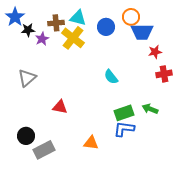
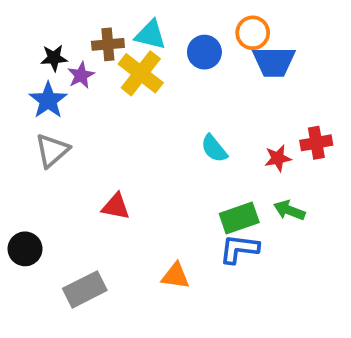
blue star: (15, 17) -> (48, 100), moved
red star: (155, 52) -> (278, 158), moved
black circle: (26, 136) -> (25, 249), moved

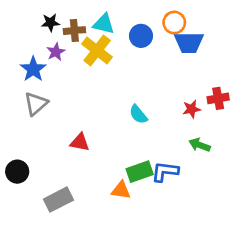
black star: (54, 58) -> (50, 23), moved
cyan semicircle: (214, 149) -> (138, 114), moved
green rectangle: (239, 218) -> (140, 172), moved

